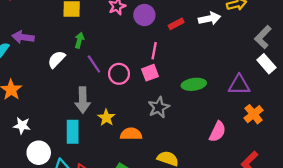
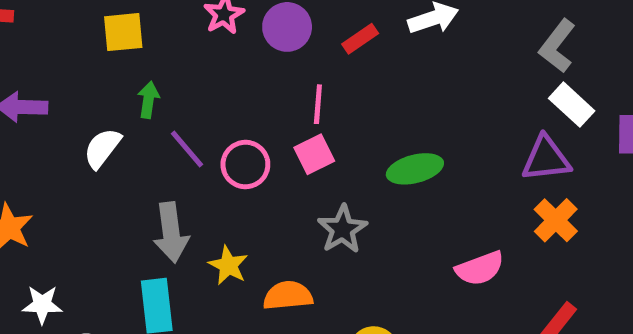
purple triangle: (239, 85) -> (546, 159), moved
pink semicircle: (218, 132) -> (480, 268), turned 50

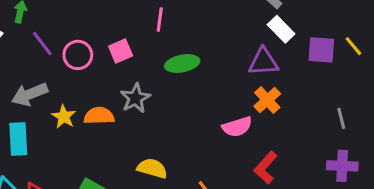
pink line: (318, 104) -> (160, 20), moved
gray arrow: (171, 232) -> (30, 94), turned 72
pink semicircle: (480, 268) -> (237, 127), moved
orange semicircle: (288, 296) -> (99, 116), moved

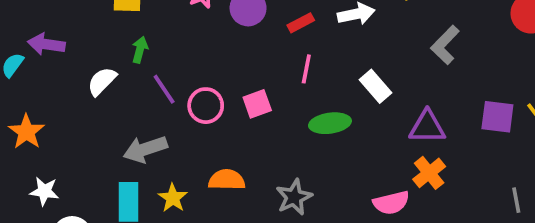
white rectangle: (281, 29) -> (375, 86), moved
gray star: (135, 98) -> (294, 197), moved
yellow star: (64, 117) -> (173, 198), moved

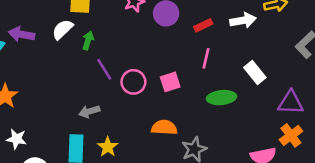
white semicircle: (102, 81) -> (63, 29), moved
gray arrow: (145, 149) -> (89, 111), size x0.7
orange semicircle: (227, 180) -> (164, 127), moved

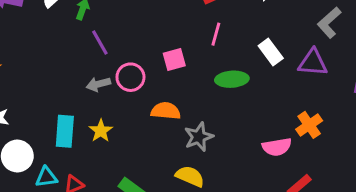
pink circle: (133, 82) -> (130, 77), moved
purple triangle: (291, 103) -> (313, 63), moved
gray arrow: (89, 111) -> (98, 84), moved

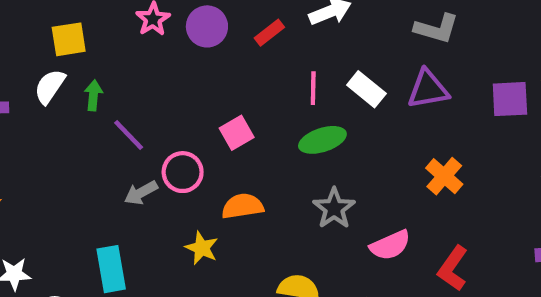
gray L-shape: (329, 23) -> (437, 29), turned -108
pink line: (216, 34) -> (313, 88), moved
yellow star: (101, 131) -> (202, 248), moved
gray star: (199, 137) -> (334, 208), moved
pink semicircle: (277, 147) -> (390, 245), moved

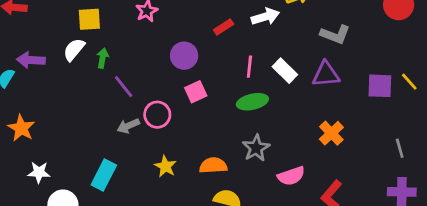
purple circle: (207, 26) -> (184, 56), moved
orange semicircle: (243, 206) -> (213, 166), moved
cyan rectangle: (111, 269) -> (104, 175), turned 32

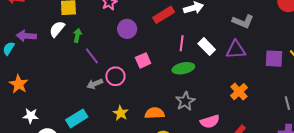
red rectangle: (224, 27) -> (164, 15), size x1.5
purple circle: (184, 56) -> (127, 29), moved
cyan rectangle: (104, 175) -> (77, 118), turned 30

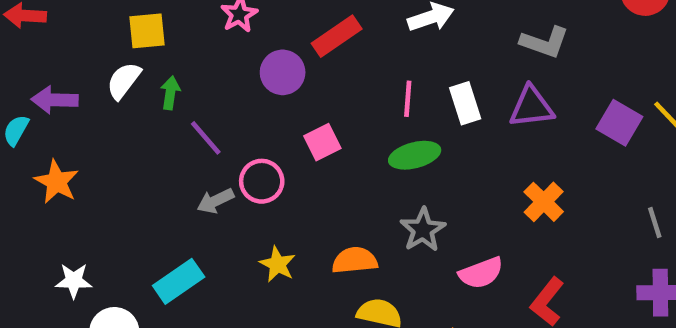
red rectangle: (164, 15) -> (337, 36), moved
white rectangle: (207, 47) -> (465, 103), turned 30
purple square: (274, 59) -> (619, 123), turned 30
orange star: (19, 84) -> (57, 182), moved

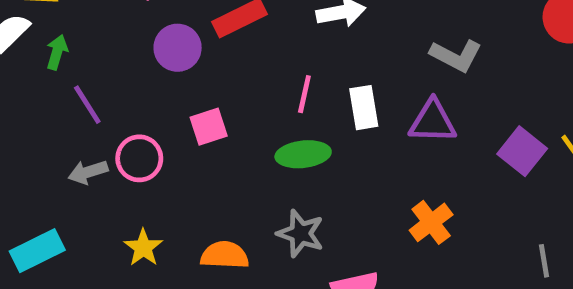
gray star: (423, 230) -> (301, 233), turned -30

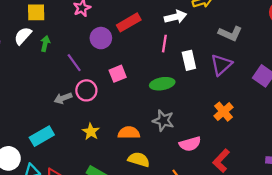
pink line: (304, 94) -> (164, 44), moved
purple line: (87, 105) -> (74, 63), moved
purple triangle: (433, 122) -> (221, 65), turned -40

